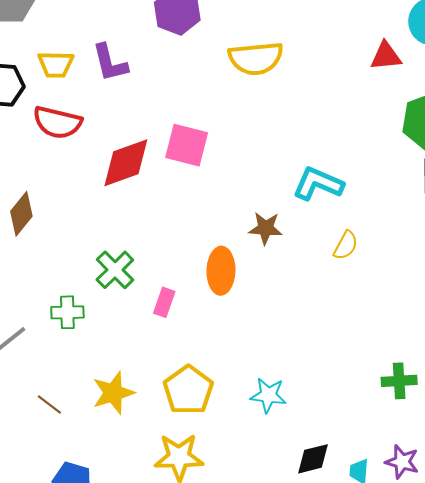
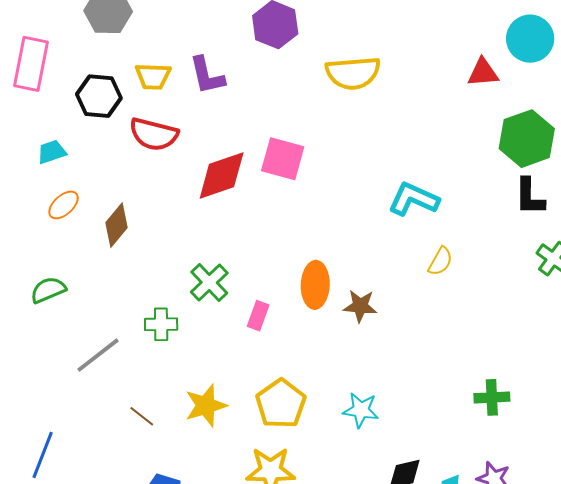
brown star: (266, 228) -> (360, 306), moved

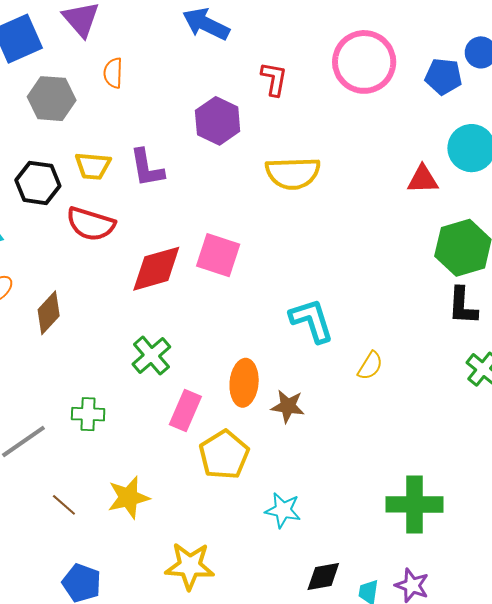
cyan L-shape: (414, 199) -> (312, 320), moved, turned 45
green cross: (209, 282) -> (151, 356), moved
pink rectangle: (258, 316) -> (185, 411), size x1.4
green cross: (492, 397) -> (415, 504), size x1.6
yellow pentagon: (281, 404) -> (224, 455), moved

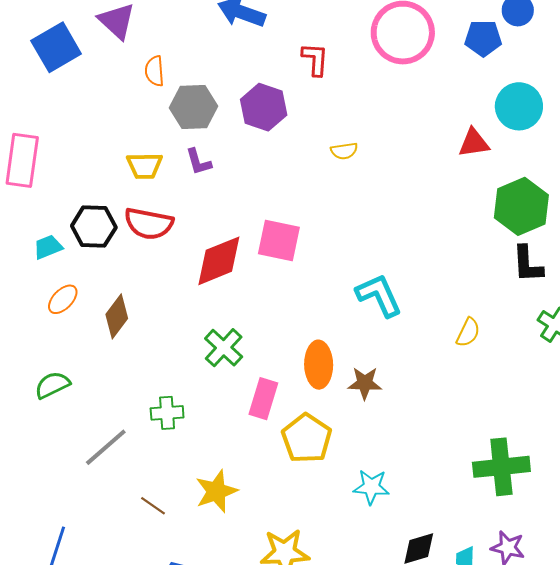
gray hexagon: (52, 99) -> (194, 107), moved
purple L-shape: (147, 168) -> (198, 162), size x0.7
yellow semicircle: (293, 173) -> (344, 151), size x0.5
black hexagon: (38, 183) -> (94, 227), moved
yellow semicircle: (370, 366) -> (468, 332), moved

